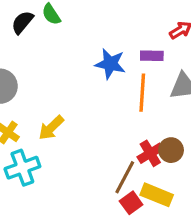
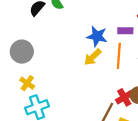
yellow arrow: (51, 128) -> (93, 57), moved

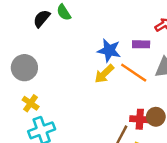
orange line: (119, 56) -> (134, 73), turned -60
red cross: (124, 97) -> (140, 119), turned 35

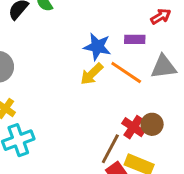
red cross: (140, 119) -> (133, 127), turned 30

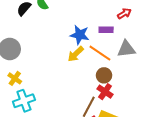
brown circle: (152, 124) -> (104, 75), moved

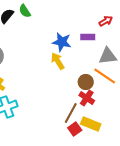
orange line: (100, 53) -> (105, 76), moved
yellow arrow: (76, 54) -> (58, 61), turned 102

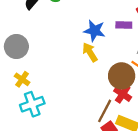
brown circle: (86, 82) -> (122, 76), size x1.5

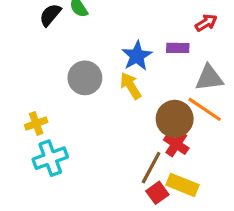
blue star: (94, 31) -> (137, 56), turned 30
gray circle: (16, 46) -> (85, 78), moved
yellow cross: (22, 79) -> (36, 124), turned 35

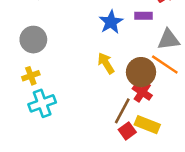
gray circle: (85, 78) -> (33, 40), moved
yellow arrow: (131, 86) -> (106, 63), moved

